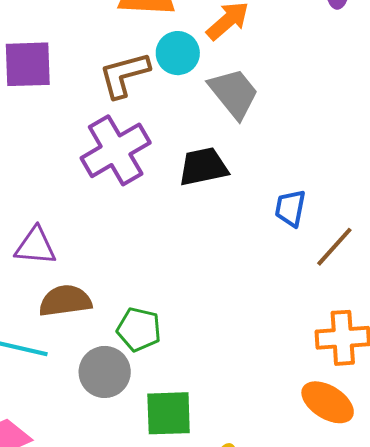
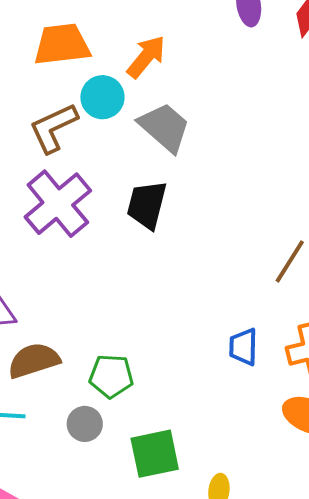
black trapezoid: (203, 167) -> (147, 205), turned -54
blue trapezoid: (290, 208) -> (243, 347), moved
gray circle: (105, 372) -> (85, 424), size x0.7

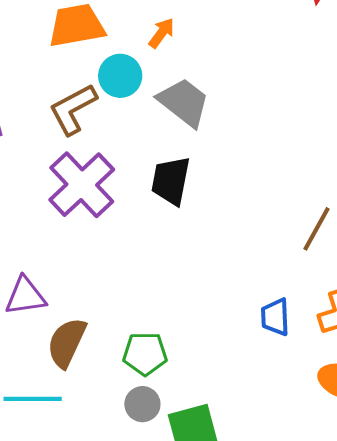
orange arrow: (146, 57) -> (162, 33), size x0.7
brown semicircle: (34, 360) -> (67, 343), turned -44
gray circle: (85, 424) -> (142, 404), moved

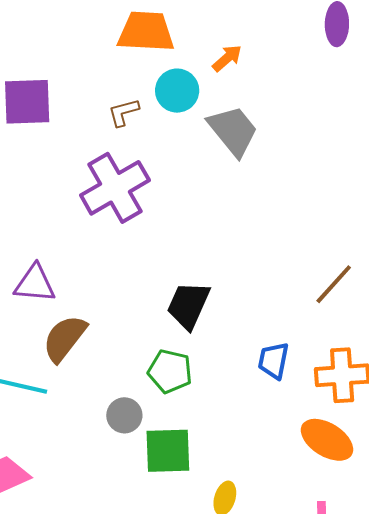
brown L-shape: (73, 109) -> (124, 112), size x0.6
black trapezoid: (171, 181) -> (188, 305), moved
green pentagon: (145, 354) -> (170, 371), moved

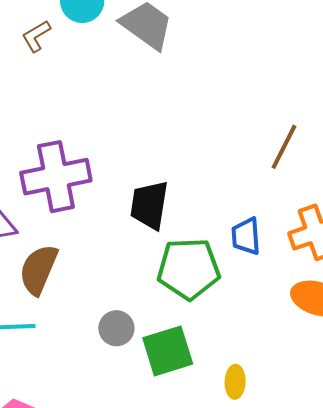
purple cross: (115, 188) -> (56, 177), moved, turned 34
green pentagon: (170, 371) -> (189, 269), moved, size x1.4

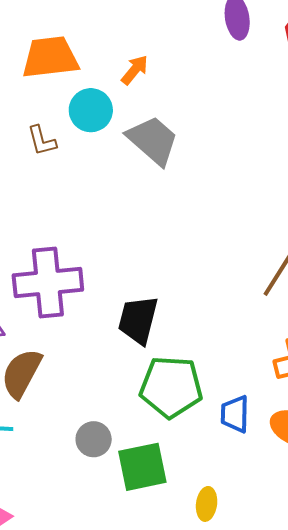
brown L-shape: (36, 36) -> (42, 141), turned -80
blue trapezoid: (246, 236) -> (235, 414), moved

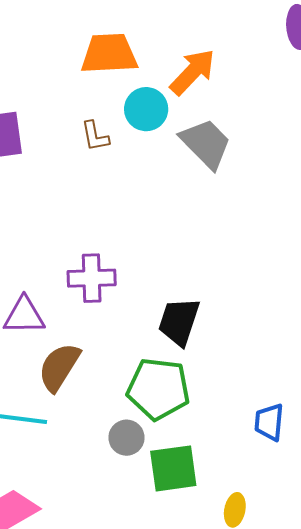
orange arrow: (135, 70) -> (193, 72), size x1.6
purple cross: (48, 283) -> (92, 278), size x0.7
green pentagon: (171, 387) -> (158, 389), moved

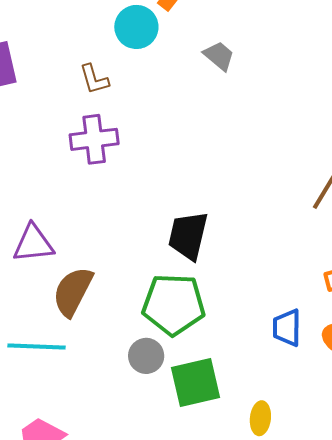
brown L-shape: (95, 136) -> (94, 79), moved
gray trapezoid: (206, 143) -> (219, 56), moved, size x0.6
purple cross: (92, 278) -> (94, 139), moved

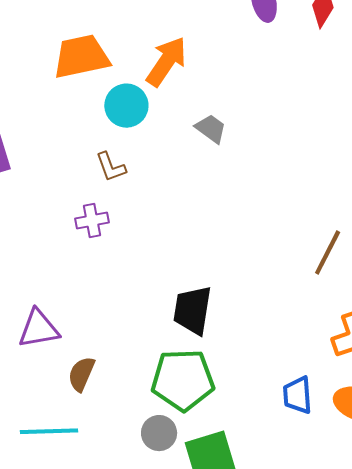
brown L-shape: (94, 79) -> (111, 167), moved
purple cross: (94, 139) -> (92, 221), size x0.7
brown semicircle: (73, 292) -> (81, 374), size x0.7

